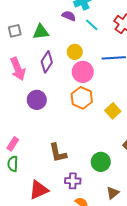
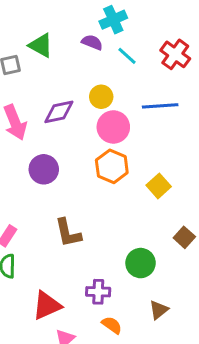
green triangle: (41, 32) -> (41, 45), moved, turned 36
purple diamond: (47, 62) -> (59, 112), turned 45
brown L-shape: (58, 153) -> (68, 233), moved

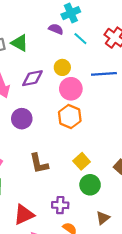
green triangle: (41, 45) -> (20, 43), moved
yellow square: (159, 186) -> (82, 161), moved

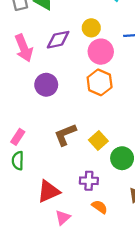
yellow square: (82, 161) -> (98, 140), moved
brown L-shape: (39, 163) -> (65, 135), turned 80

